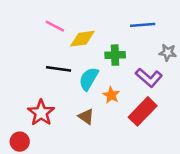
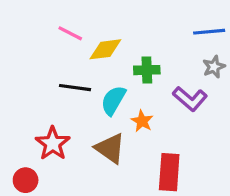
blue line: (143, 25) -> (209, 32), moved
gray star: (168, 53) -> (214, 67), turned -30
red rectangle: (143, 111) -> (169, 172), moved, turned -40
brown triangle: (86, 116) -> (110, 148), size x1.5

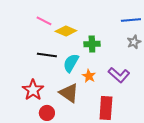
yellow diamond: (105, 49) -> (66, 31), turned 30
purple L-shape: (190, 99) -> (119, 75), moved
red circle: (26, 180) -> (47, 113), moved

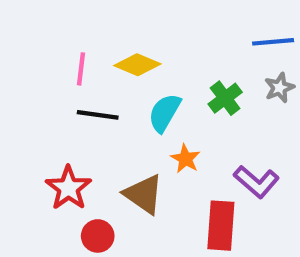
pink line: (44, 21) -> (81, 69), moved, turned 70
green cross: (92, 44) -> (225, 98), moved, turned -35
cyan semicircle: (71, 63) -> (165, 113), moved
purple L-shape: (119, 75) -> (256, 182), moved

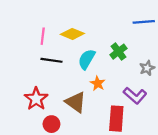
gray star: (279, 88) -> (147, 68), moved

